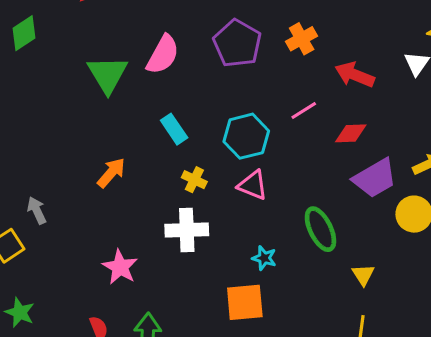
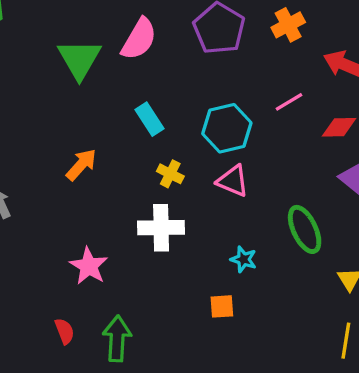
orange square: (245, 302) -> (222, 306), size x0.6

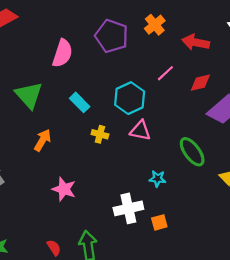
green triangle: (79, 59) -> (29, 95), moved
white cross: (161, 228) -> (128, 208), moved
pink star: (89, 266) -> (64, 189), moved
orange square: (222, 306) -> (159, 222), moved

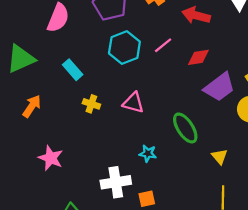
green triangle: (29, 95) -> (21, 59), turned 44
cyan hexagon: (130, 98) -> (124, 48), moved

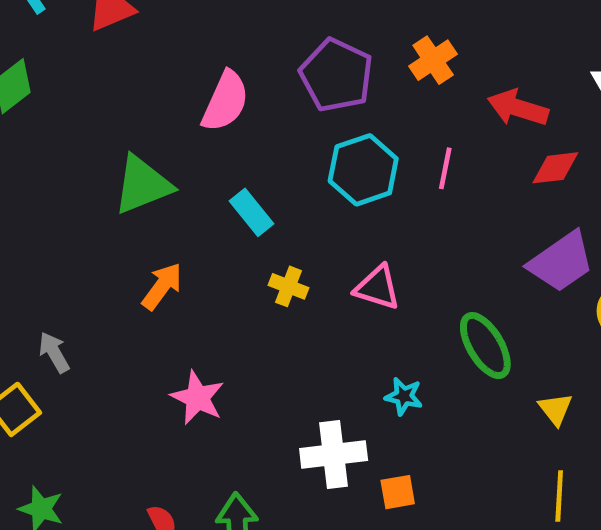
pink line: (163, 45) -> (445, 168), turned -42
red diamond: (198, 57) -> (555, 168), moved

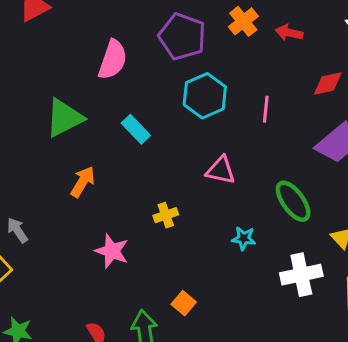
red arrow: (518, 108) -> (289, 33), moved, size x0.7
pink line: (445, 168) -> (266, 109), moved
yellow cross: (288, 286) -> (166, 215), moved, turned -35
white cross: (334, 454) -> (301, 275), moved
orange square: (398, 492) -> (184, 303), moved, turned -35

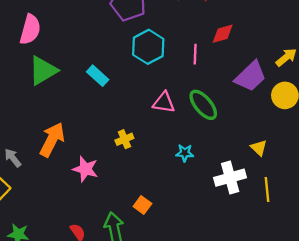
pink semicircle: (113, 60) -> (30, 29), moved
red diamond: (328, 83) -> (223, 34), moved
orange arrow: (83, 182) -> (52, 140), moved, size x1.4
green ellipse: (293, 201) -> (203, 105), moved

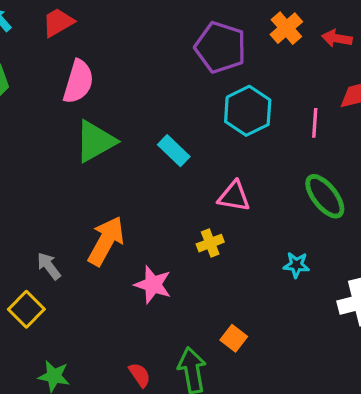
pink triangle: (164, 103) -> (234, 196), moved

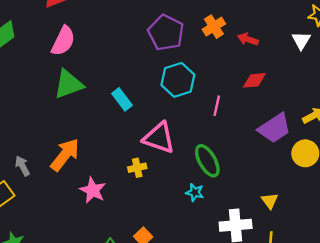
pink line: (315, 123) -> (217, 106), moved
pink triangle: (234, 196) -> (159, 138), size x1.4
green ellipse: (325, 196) -> (207, 161), moved

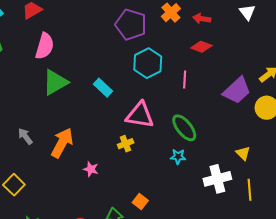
red diamond: (254, 80) -> (201, 47), moved, turned 35
gray arrow: (22, 166) -> (25, 136), moved
pink star: (93, 190) -> (91, 169), size x0.7

